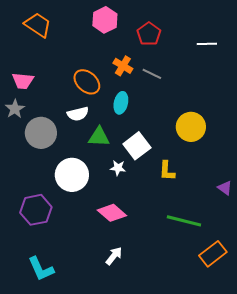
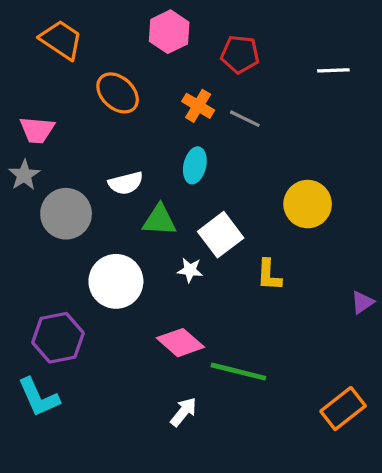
red pentagon: (149, 34) -> (240, 54), turned -30
orange ellipse: (87, 82) -> (118, 93), moved
purple triangle: (225, 188) -> (362, 302), turned 49
green line: (184, 221) -> (238, 372), moved
cyan L-shape: (41, 269) -> (39, 397), moved

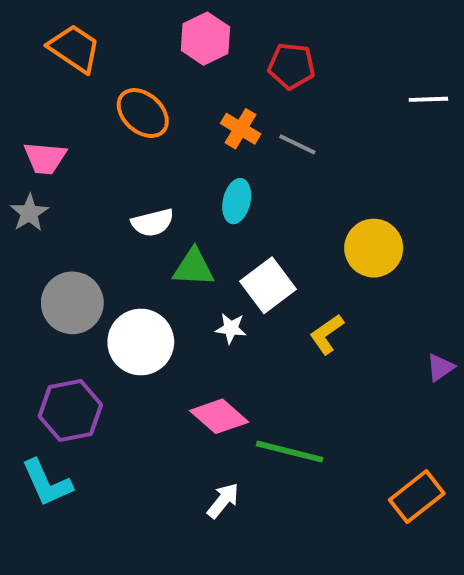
white line: (333, 70) -> (428, 99), moved
gray circle: (66, 214) -> (72, 303), moved
yellow L-shape: (269, 275) -> (327, 334), turned 52

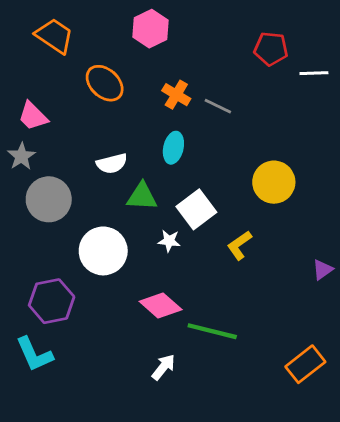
red pentagon: (291, 66) -> (271, 49), moved
pink trapezoid: (45, 158) -> (33, 116), turned 40
gray circle: (72, 303) -> (49, 199), moved

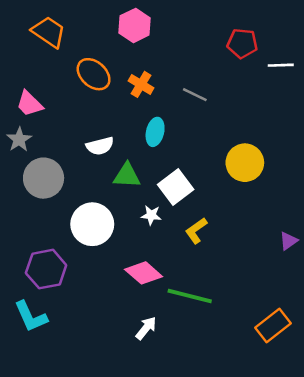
orange cross: (176, 95) -> (141, 84), moved
yellow L-shape: (239, 245) -> (196, 231), moved

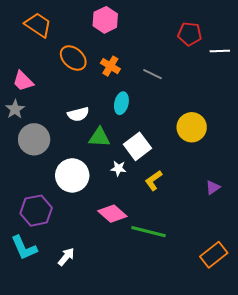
purple triangle: (288, 241) -> (213, 188), moved
white arrow: (146, 328) -> (66, 257), moved

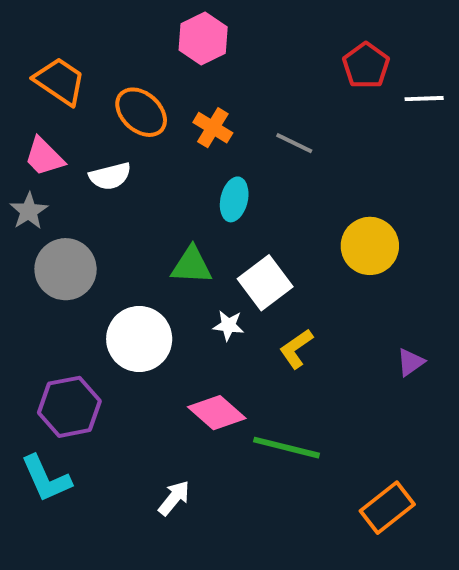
orange trapezoid: (38, 25) -> (60, 81), moved
red pentagon: (190, 34) -> (366, 66), turned 30
white semicircle: (78, 114) -> (110, 176), moved
orange rectangle: (214, 255) -> (387, 508), moved
white arrow: (66, 257) -> (174, 498), moved

